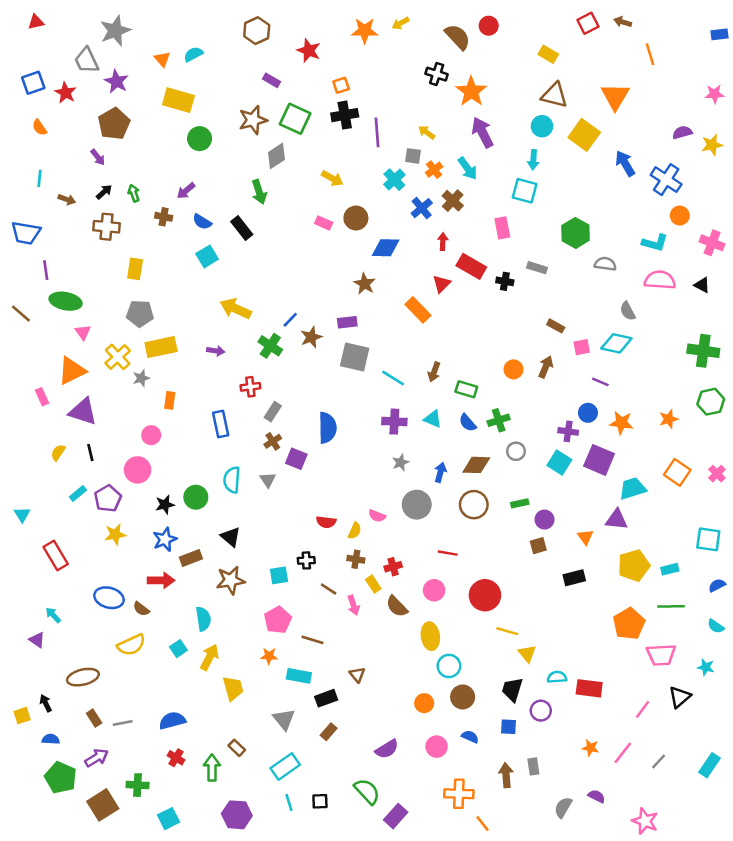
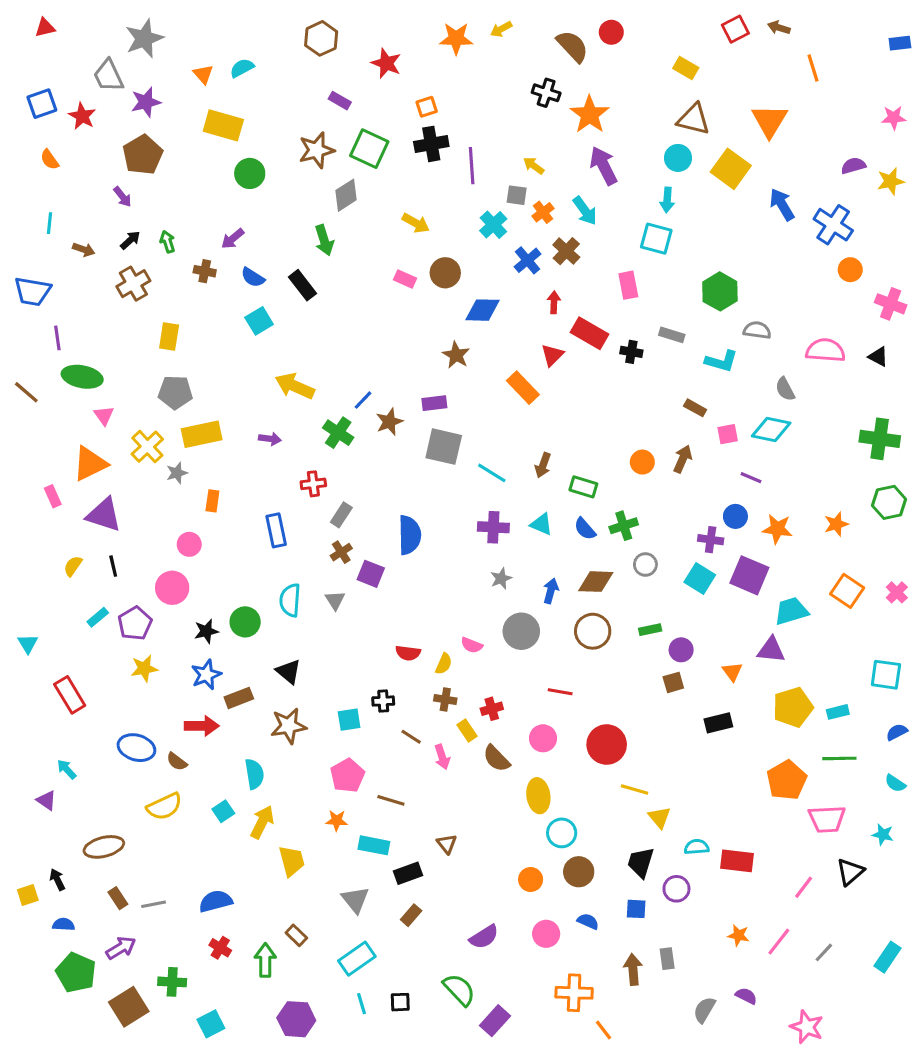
purple star: (116, 82) -> (146, 102), turned 30
brown cross: (107, 227) -> (133, 284), turned -35
cyan L-shape: (655, 243) -> (721, 361), moved

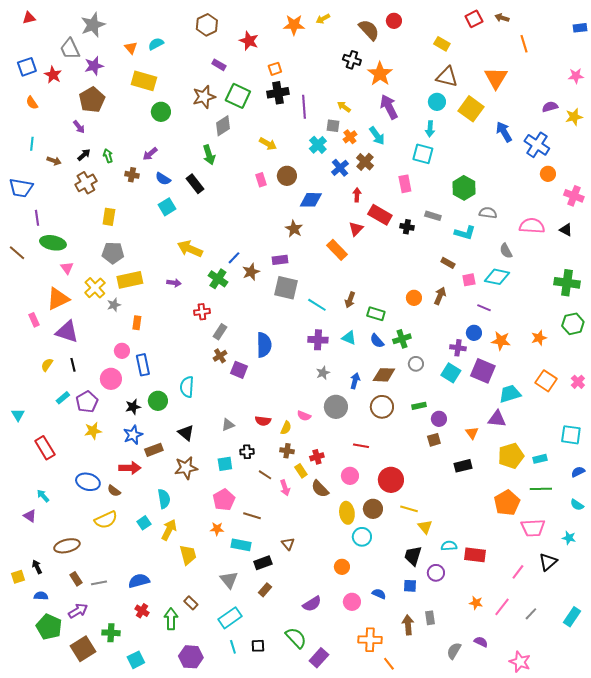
pink rectangle: (405, 279) -> (261, 180), turned 48
blue rectangle: (276, 530) -> (143, 365), moved
gray triangle: (335, 600) -> (228, 425), moved, turned 40
brown circle: (579, 872) -> (373, 509), moved

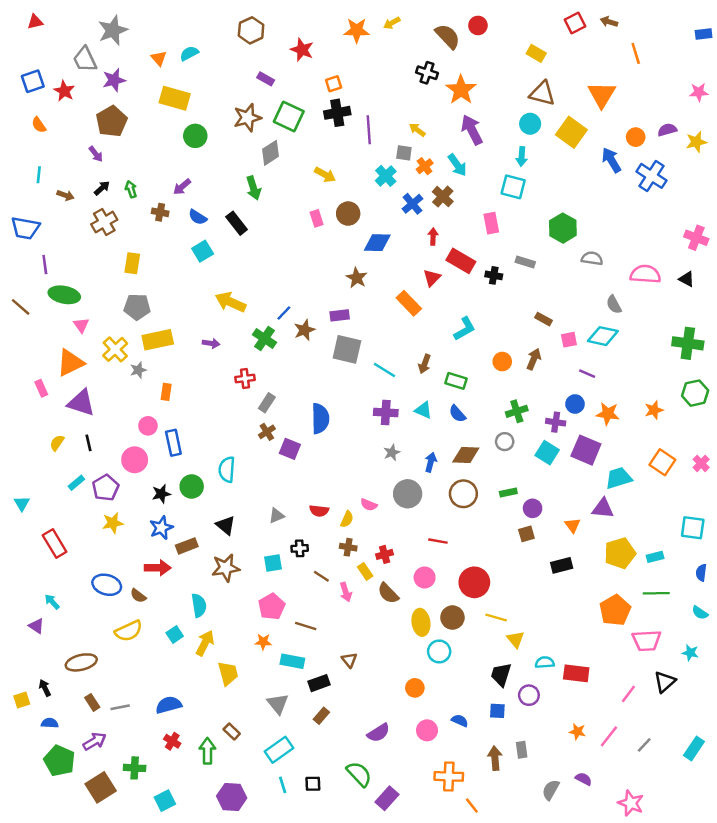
orange circle: (548, 174) -> (636, 137), moved
cyan L-shape: (465, 233) -> (465, 329), moved, turned -45
green cross: (402, 339) -> (517, 411), moved
blue semicircle: (578, 472) -> (701, 573), turned -56

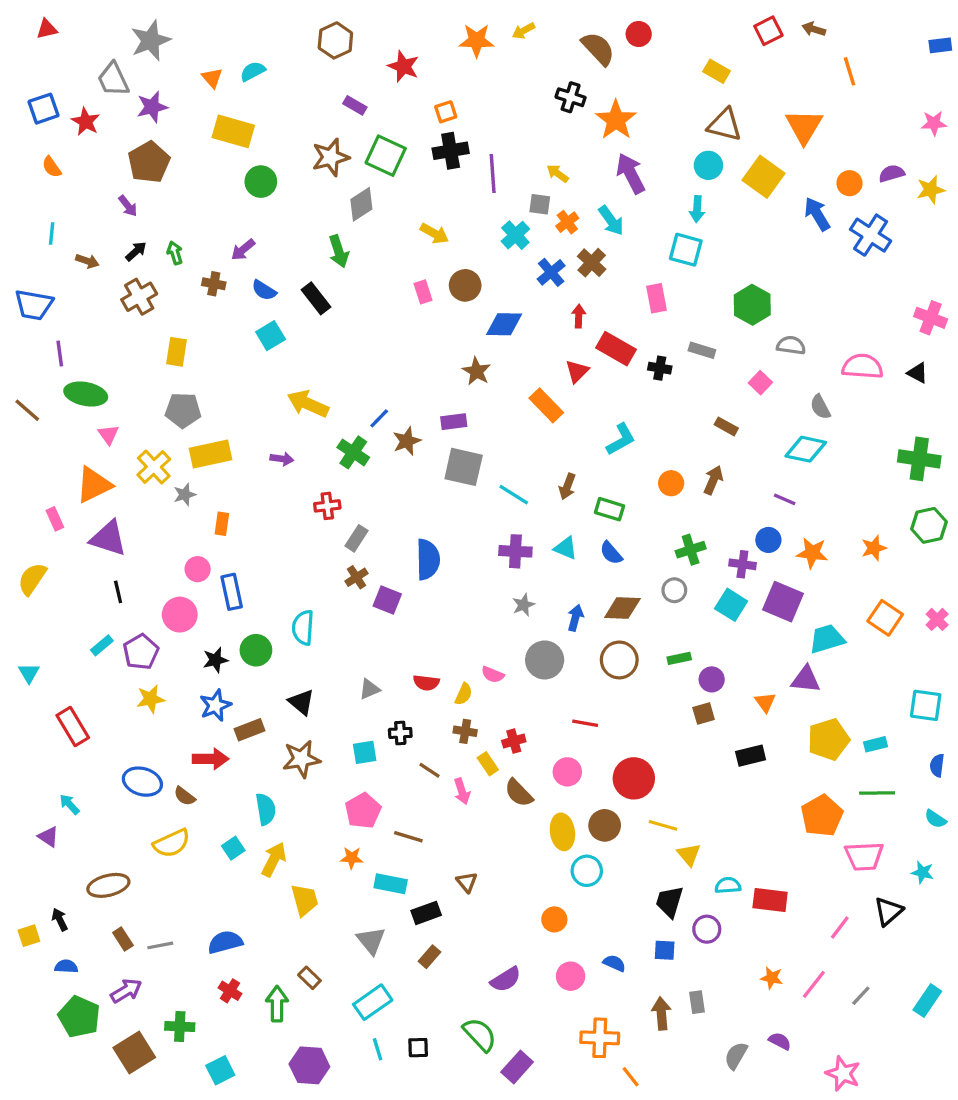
pink square: (569, 340) -> (760, 383), moved, turned -35
yellow semicircle: (57, 443) -> (32, 579), moved, size x1.5

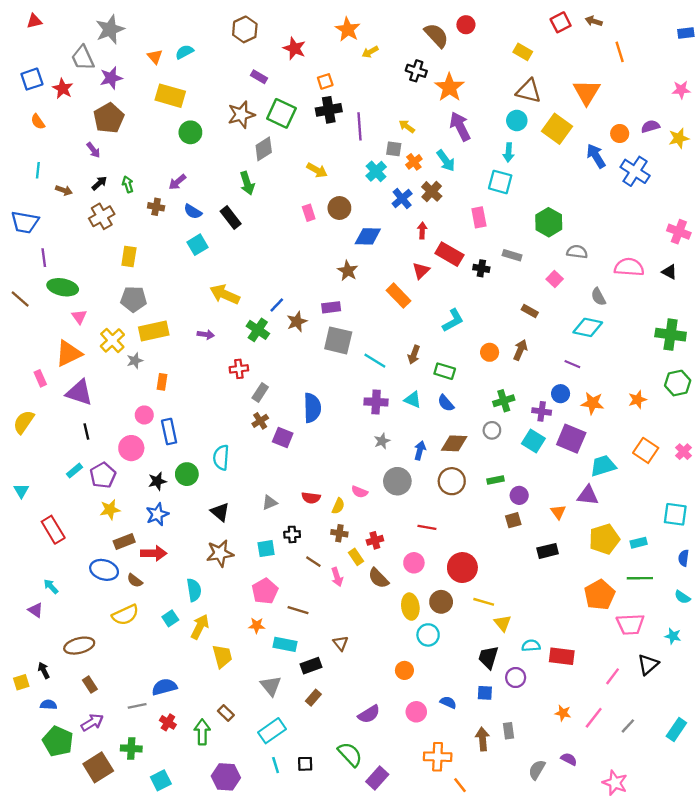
yellow arrow: (524, 31) -> (370, 52), moved
orange star: (477, 40) -> (348, 29), turned 30
brown rectangle: (249, 730) -> (124, 542), moved
gray line: (160, 945) -> (137, 706), moved

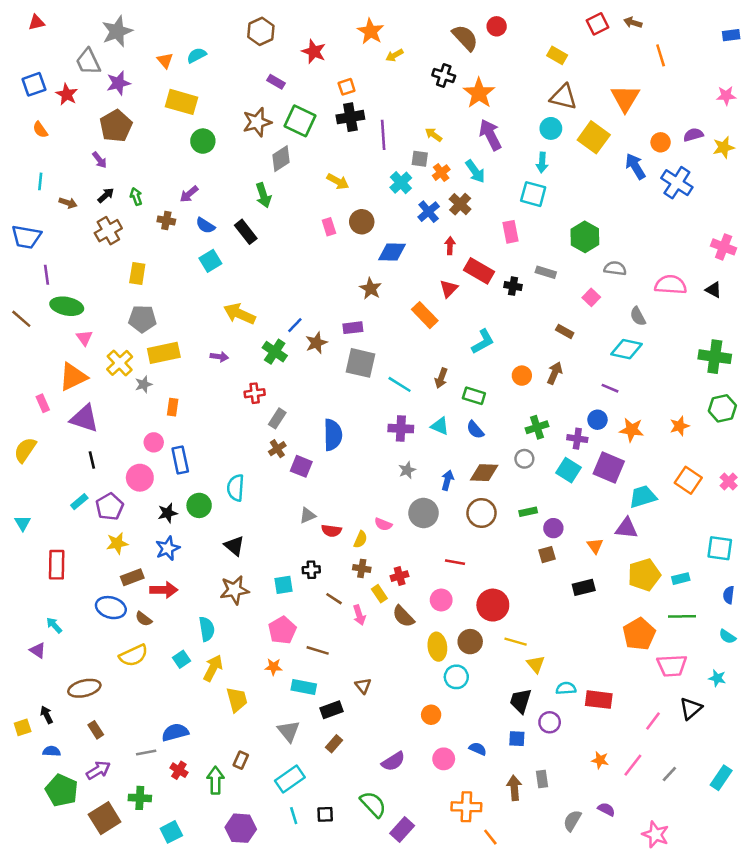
gray triangle: (270, 502) -> (308, 516), moved
red rectangle: (53, 530) -> (57, 565), turned 32
brown rectangle: (226, 713) -> (241, 760), turned 70

